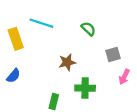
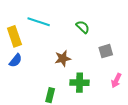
blue semicircle: (13, 76) -> (16, 61), moved
pink arrow: (124, 77) -> (116, 80), moved

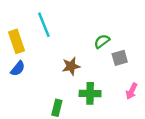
cyan line: (39, 22) -> (44, 25), turned 50
green semicircle: (83, 27) -> (102, 41), moved, turned -80

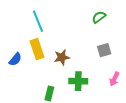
yellow rectangle: (17, 41) -> (37, 49), moved
green semicircle: (102, 41) -> (99, 17), moved

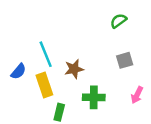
cyan line: (38, 21) -> (46, 54), moved
yellow rectangle: (37, 49) -> (44, 85), moved

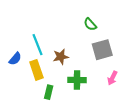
green semicircle: (118, 21) -> (90, 24), moved, turned -96
gray square: (125, 60) -> (102, 50), size x1.5

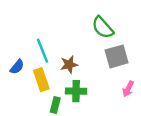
green semicircle: (90, 24) -> (103, 27), size x1.5
green cross: (77, 80) -> (76, 91), moved

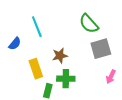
cyan line: (42, 51) -> (37, 27), moved
blue semicircle: (17, 67) -> (15, 44), moved

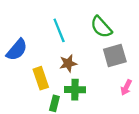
cyan line: (37, 27) -> (59, 30), moved
blue semicircle: (15, 44) -> (17, 50), size x1.5

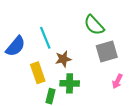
cyan line: (59, 30) -> (45, 38), moved

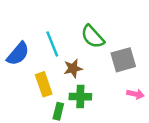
green semicircle: (94, 25) -> (93, 37), moved
pink arrow: (117, 81) -> (135, 94), turned -104

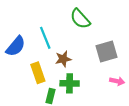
green semicircle: (93, 37) -> (80, 19), moved

